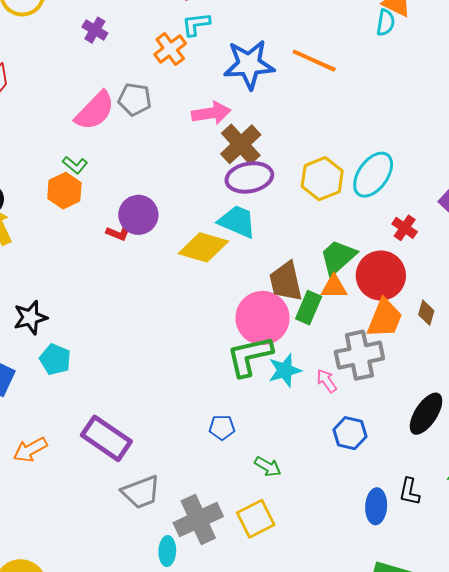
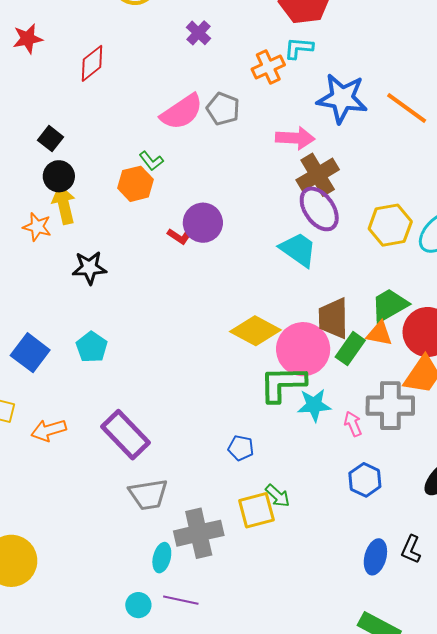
purple ellipse: (249, 177) -> (319, 209), turned 54
yellow diamond: (203, 247) -> (255, 331), moved
black star: (30, 317) -> (89, 268), moved
yellow square: (256, 519) -> (256, 510), moved

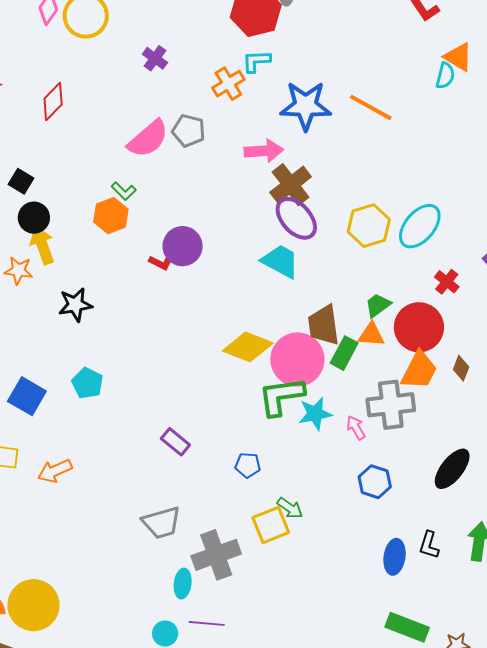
green trapezoid: (389, 305) -> (378, 305), size x0.7
purple rectangle: (126, 435) -> (175, 442), moved, size x0.6

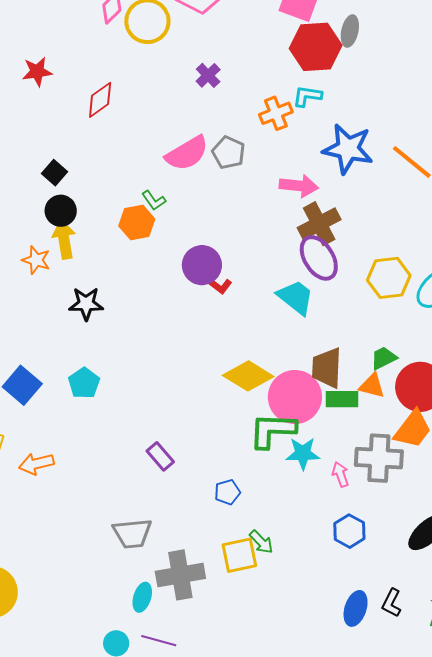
red L-shape: (161, 262) -> (219, 286), moved
green rectangle: (344, 353) -> (342, 399), turned 52
blue pentagon: (248, 465) -> (227, 492), turned -30

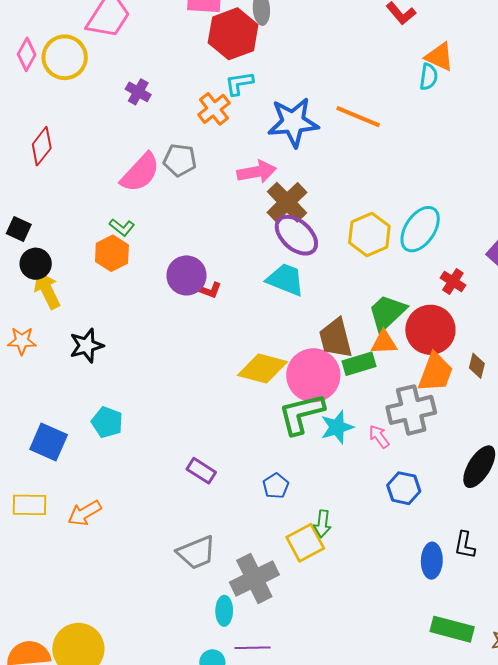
orange star: (36, 260) -> (22, 341), moved
green trapezoid: (384, 358) -> (387, 313), size x1.5
green arrow: (261, 542) -> (322, 524), turned 68

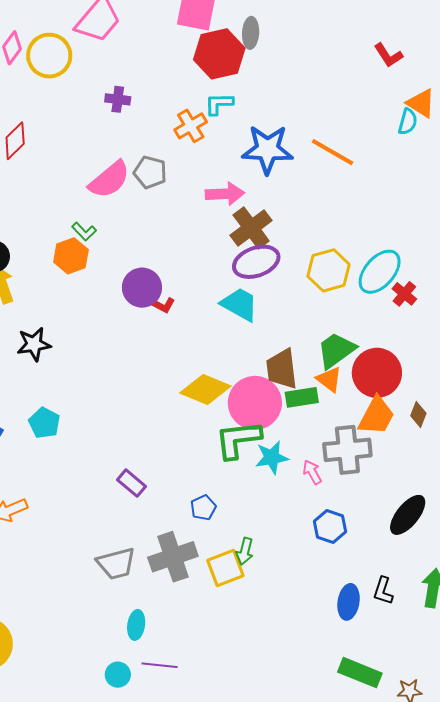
purple cross: (138, 92) -> (118, 99), turned -30
purple ellipse: (296, 235) -> (256, 262), turned -69
red cross: (453, 281) -> (404, 294), moved
orange triangle: (384, 342) -> (329, 379), turned 32
gray cross: (254, 578) -> (173, 557), moved

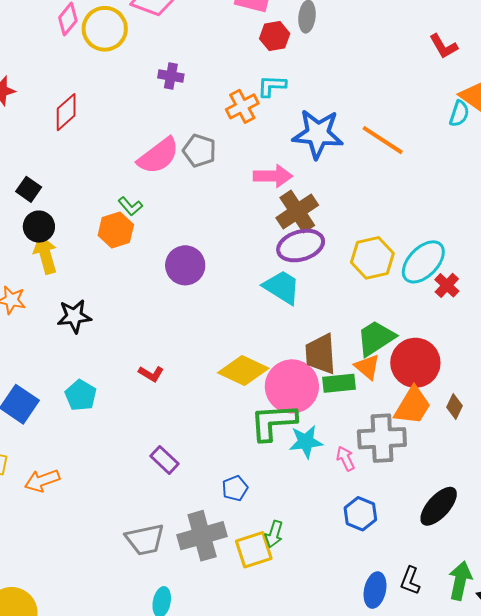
red hexagon: (219, 54) -> (275, 36), size x0.6
red L-shape: (163, 305) -> (151, 374), moved

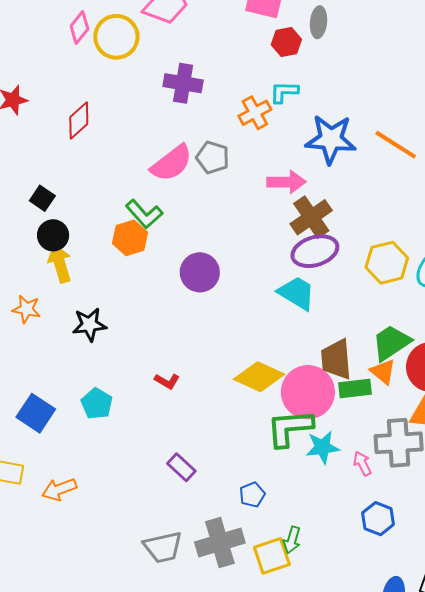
purple cross: (171, 76) -> (183, 83), size x1.5
green L-shape: (130, 206) -> (144, 214), size x1.5

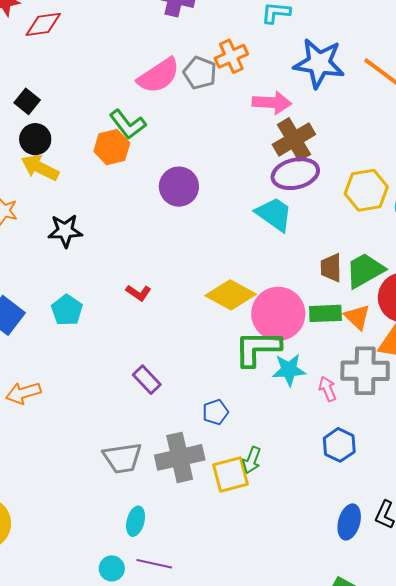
orange cross: (255, 113) -> (231, 56), moved
red diamond: (79, 121) -> (43, 24), moved, turned 30
yellow arrow: (60, 263) -> (40, 168), turned -51
brown trapezoid: (336, 359) -> (331, 268), moved, size x0.7
orange triangle: (383, 372) -> (357, 317), moved

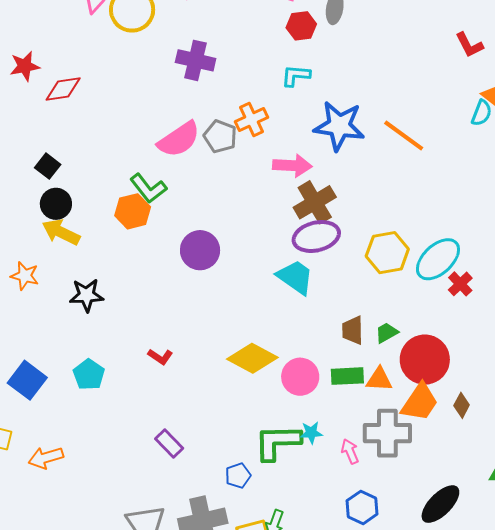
green trapezoid: (365, 270) -> (387, 333), size x0.6
pink circle: (278, 314) -> (300, 377), size x0.7
orange triangle: (357, 317) -> (379, 379), turned -40
green L-shape: (258, 348) -> (277, 442), moved
cyan star: (289, 370) -> (311, 433), size x0.7

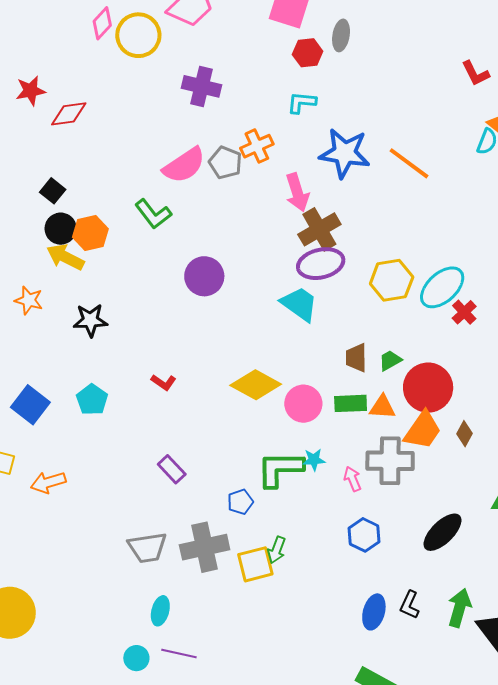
pink arrow: (292, 166) -> (297, 192), turned 69
orange hexagon: (133, 211) -> (90, 233), moved

